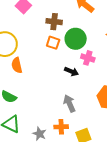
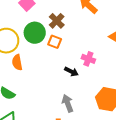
brown cross: (54, 22) -> (57, 21), turned 35
green circle: (76, 39) -> (35, 33), moved

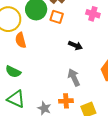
pink cross: (88, 59) -> (93, 14), moved

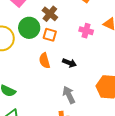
orange semicircle: (21, 40) -> (45, 61), moved

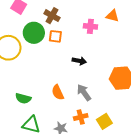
orange semicircle: (45, 61) -> (58, 92), moved

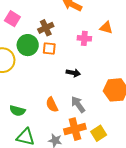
brown cross: (52, 16) -> (46, 28), turned 35
orange cross: (81, 117) -> (75, 129), size x1.5

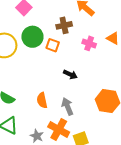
brown cross: (46, 28) -> (64, 25), moved
orange cross: (75, 129) -> (59, 129), turned 30

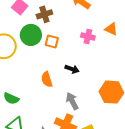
brown cross: (64, 25) -> (44, 14), moved
orange semicircle: (42, 100) -> (47, 79), moved

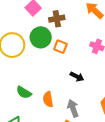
orange semicircle: (47, 79) -> (48, 99), moved
green semicircle: (11, 98) -> (24, 92), moved

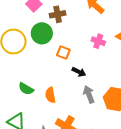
orange square: (60, 47) -> (63, 52), moved
gray arrow: (73, 108) -> (89, 94), moved

